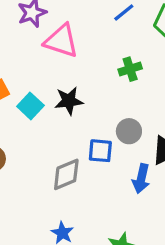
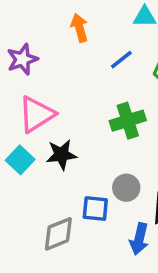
pink triangle: (61, 41) -> (37, 114), moved, turned -51
green cross: (130, 69) -> (128, 121), size x1.4

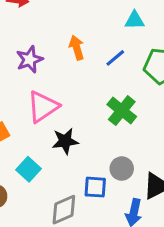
orange arrow: (80, 28) -> (77, 48), moved
green cross: (128, 121) -> (122, 111), turned -32
cyan square: (20, 160) -> (29, 169), moved

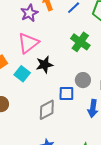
purple star: (30, 59) -> (29, 13), moved
cyan square: (29, 169) -> (22, 74), moved

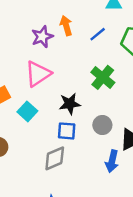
black star: (44, 65) -> (70, 104), moved
blue square: (66, 93) -> (67, 131), moved

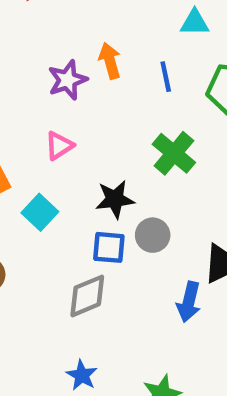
blue line: (98, 34) -> (166, 77), turned -63
pink triangle: (38, 74) -> (59, 146), size x0.6
gray circle: (102, 125) -> (153, 235), moved

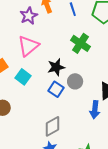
pink triangle: (59, 146) -> (28, 46), size x1.6
blue square: (109, 247) -> (56, 89), turned 35
gray diamond: (87, 296) -> (53, 126), moved

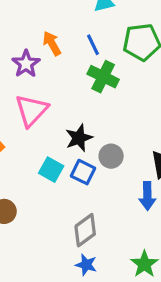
green cross: (80, 43) -> (103, 77), moved
cyan square: (23, 77) -> (51, 170), moved

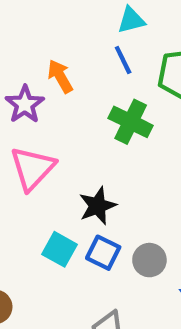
blue line: (93, 45) -> (123, 60), moved
gray circle: (111, 156) -> (149, 260), moved

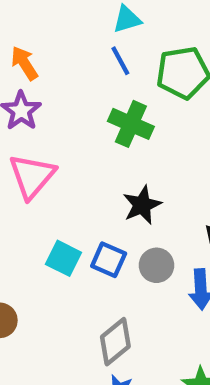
orange arrow: (60, 76) -> (24, 63), moved
black star: (98, 206) -> (142, 205), moved

